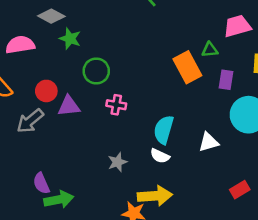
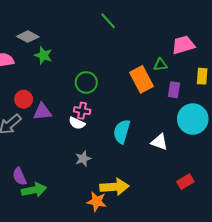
green circle: (96, 71) -> (86, 82), moved
white triangle: (209, 142) -> (159, 142), turned 36
white semicircle: (160, 156) -> (77, 123), moved

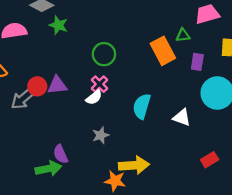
red circle: (24, 99) -> (37, 86), moved
pink cross: (82, 111) -> (99, 84), turned 35
white semicircle: (77, 123) -> (94, 97), turned -63
purple semicircle: (19, 176) -> (61, 154), moved

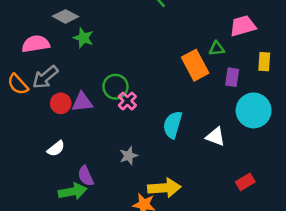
green circle: (104, 54) -> (115, 87), moved
white semicircle: (94, 97) -> (56, 149), moved
gray arrow: (23, 99) -> (45, 77), moved

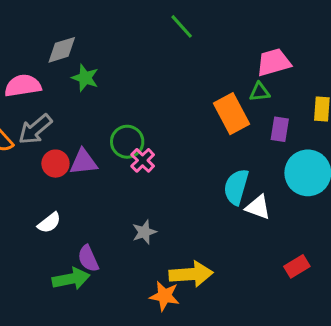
gray diamond: (65, 16) -> (62, 50), turned -45
pink trapezoid: (243, 26) -> (274, 62), moved
cyan semicircle: (173, 125) -> (236, 187), moved

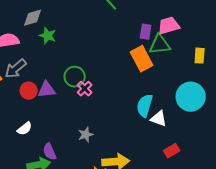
green triangle: (260, 92) -> (160, 45), size x1.6
purple rectangle: (280, 129) -> (146, 32), moved
red rectangle: (297, 266) -> (172, 151), moved

